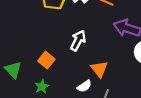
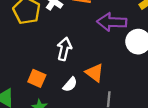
white semicircle: (84, 86) -> (70, 84), moved

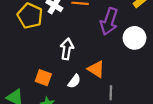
purple arrow: (112, 22) -> (109, 21), turned -70

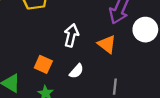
orange triangle: (96, 69) -> (107, 44), moved

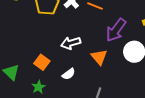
white arrow: (71, 35) -> (71, 43), turned -132

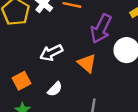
orange square: (42, 62) -> (22, 81), turned 35

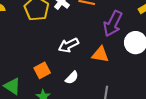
orange triangle: (87, 63) -> (100, 54), turned -30

